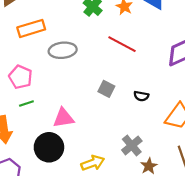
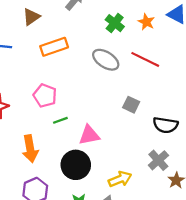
gray ellipse: (63, 50) -> (106, 60), moved, turned 40
black semicircle: (141, 96) -> (165, 125), moved, size x1.6
green line: (26, 103) -> (60, 120), moved

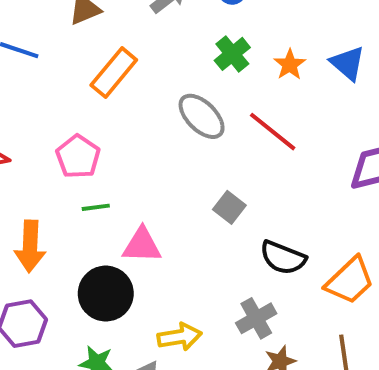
orange rectangle: (54, 47) -> (114, 72), turned -44

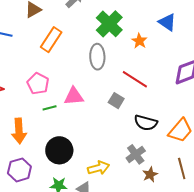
green cross: (232, 54) -> (109, 24), size x1.5
orange star: (290, 65) -> (139, 41), moved
gray ellipse: (202, 116) -> (97, 57), turned 50
red line: (273, 132) -> (135, 79), moved
pink triangle: (142, 245) -> (74, 96), moved

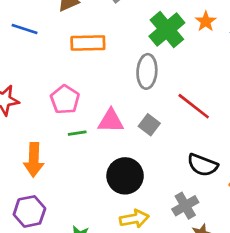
orange rectangle: (51, 40) -> (88, 43), turned 50
orange star: (139, 41) -> (206, 21), moved
gray square: (116, 101) -> (149, 125), moved
black circle: (59, 150) -> (125, 176), moved

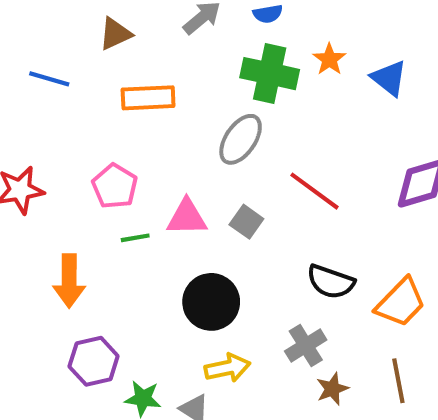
green cross: (167, 30) -> (270, 74), turned -36
gray ellipse: (147, 71) -> (241, 139), turned 32
purple hexagon: (29, 211) -> (94, 361), moved

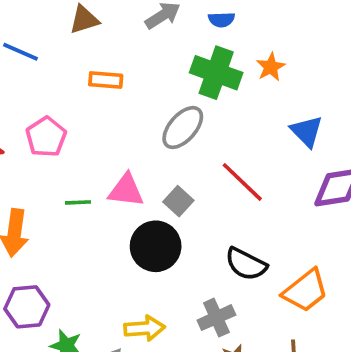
blue triangle: (389, 78) -> (307, 131), moved
orange rectangle: (148, 98) -> (106, 80), size x0.7
pink pentagon: (115, 186) -> (46, 137), moved
black circle: (211, 302) -> (156, 246), moved

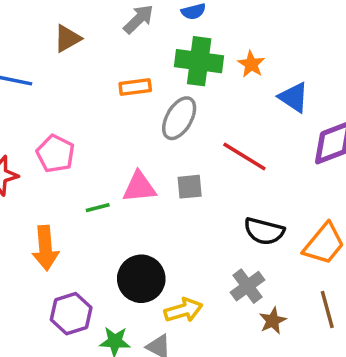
orange star: (271, 67) -> (251, 64), moved
orange rectangle: (106, 80) -> (135, 87), moved
gray square: (178, 201) -> (190, 187), turned -36
black circle: (156, 246) -> (141, 279), moved

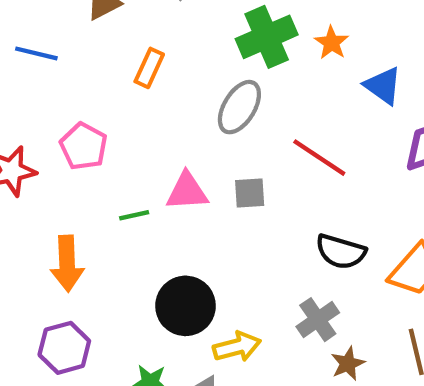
green cross: (199, 61) -> (267, 37), turned -33
orange rectangle: (135, 87) -> (149, 68), moved, turned -60
purple hexagon: (71, 314) -> (64, 348), moved

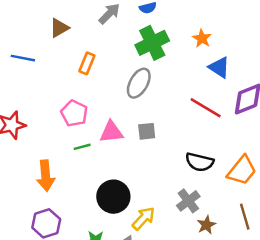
orange star: (332, 43) -> (202, 38), moved
pink pentagon: (84, 146) -> (74, 113), moved
red line: (319, 158) -> (206, 108), moved
yellow arrow: (237, 347) -> (143, 218), turned -30

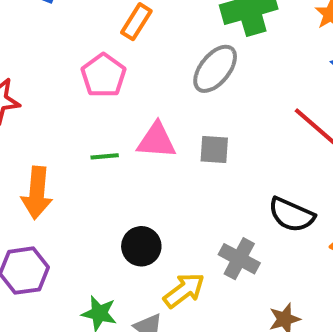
pink pentagon: (74, 113) -> (103, 75), moved
black circle: (113, 197) -> (141, 246), size x0.7
gray cross: (188, 201) -> (239, 259), moved, turned -35

